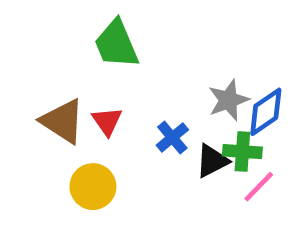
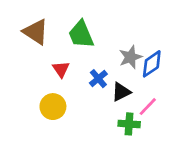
green trapezoid: (116, 44) -> (81, 34), moved
brown triangle: (63, 121) -> (36, 32), moved
green cross: (242, 152) -> (129, 124), moved

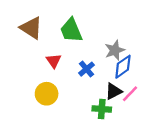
blue diamond: (152, 64) -> (123, 67), moved
black triangle: (121, 92) -> (114, 91), moved
green cross: (129, 124) -> (102, 109), moved

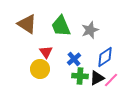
gray star: (115, 50) -> (90, 30), moved
yellow circle: (47, 94) -> (40, 69), moved
green cross: (102, 109) -> (80, 76), moved

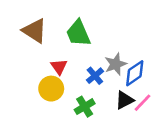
gray star: (90, 30) -> (115, 64), moved
green cross: (80, 76) -> (85, 107), moved, turned -35

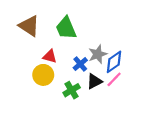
red triangle: (59, 67) -> (50, 56), turned -40
black triangle: (124, 100) -> (94, 81), moved
pink line: (142, 103) -> (114, 79), moved

